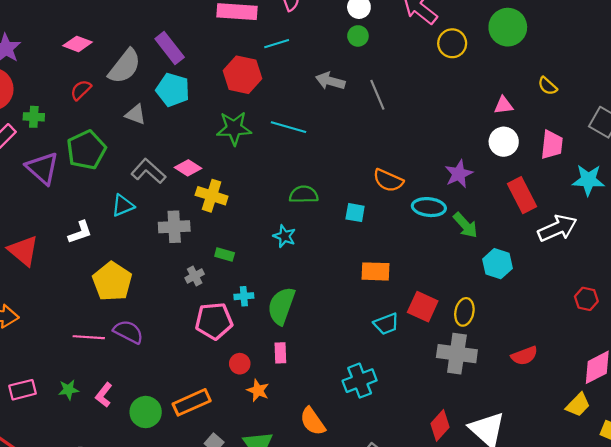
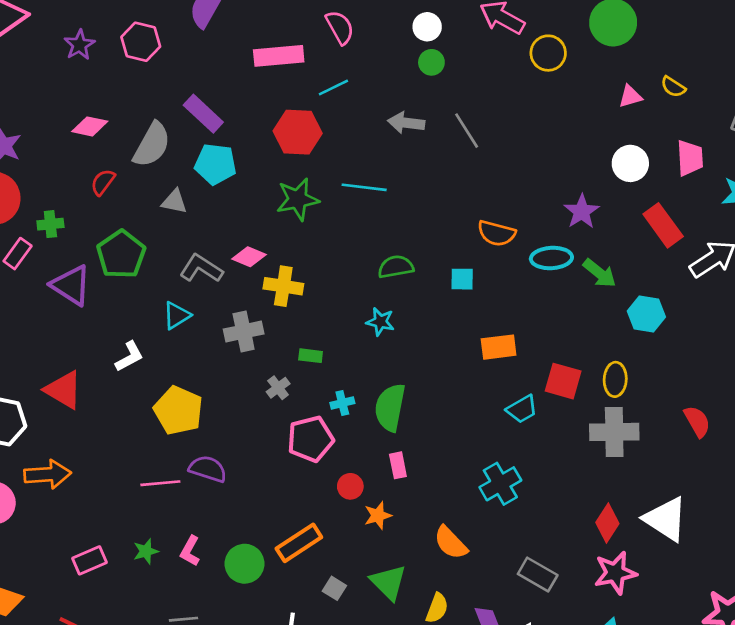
pink triangle: (504, 105) -> (630, 96), moved
red semicircle: (524, 356) -> (697, 421), turned -90
orange star: (258, 390) -> (378, 515), turned -30

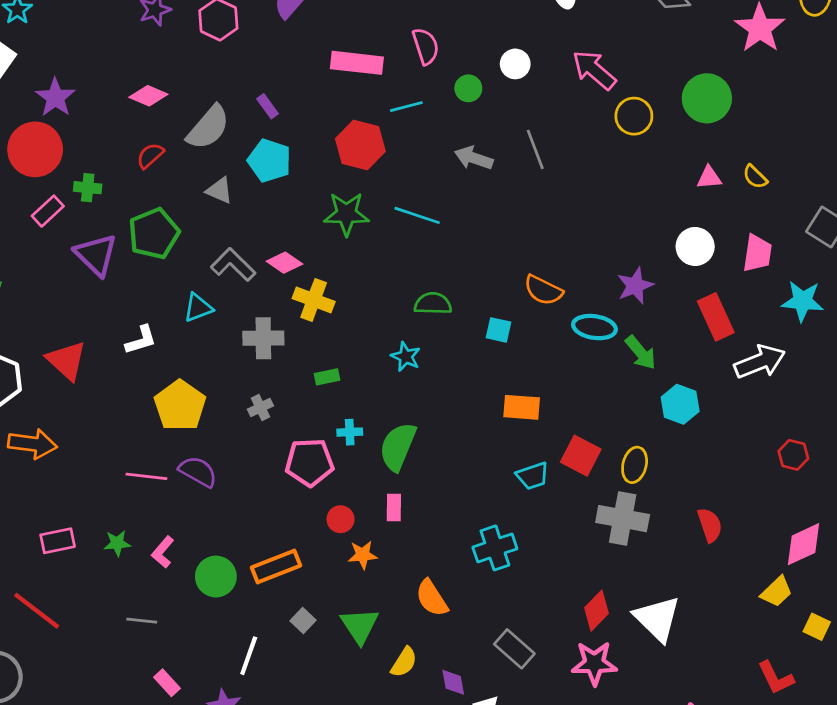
green circle: (431, 62) -> (468, 88), moved
purple rectangle: (203, 114) -> (268, 106), size x0.6
gray line: (467, 131) -> (535, 149), moved
green rectangle: (311, 356) -> (327, 377), turned -30
gray cross: (278, 388) -> (260, 408), moved

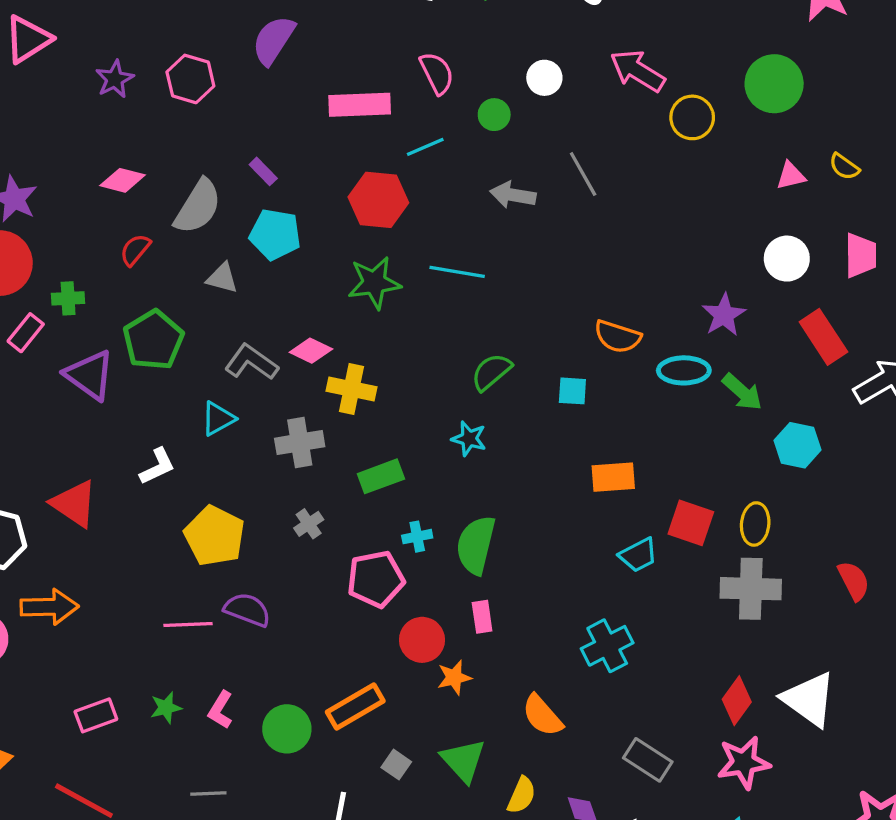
green semicircle: (433, 304) -> (491, 372), turned -33
green rectangle: (327, 377) -> (381, 476), size x1.5
red circle: (341, 519) -> (422, 640), size x1.4

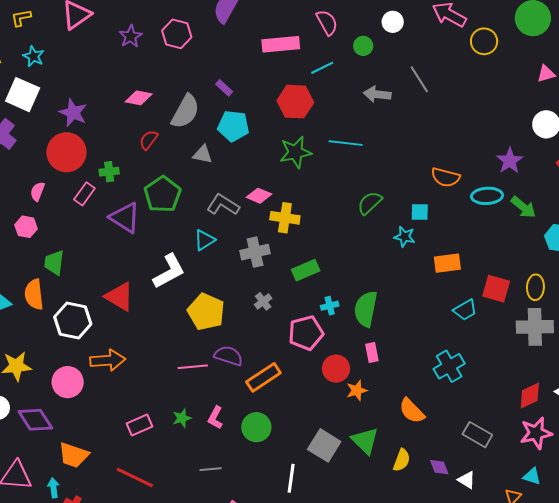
cyan star: (469, 439) -> (405, 237), moved
white L-shape: (157, 466) -> (169, 271), size x1.5
red diamond: (737, 701) -> (530, 396), turned 32
orange rectangle: (355, 707) -> (263, 377), moved
gray square: (396, 765) -> (324, 445), size x1.8

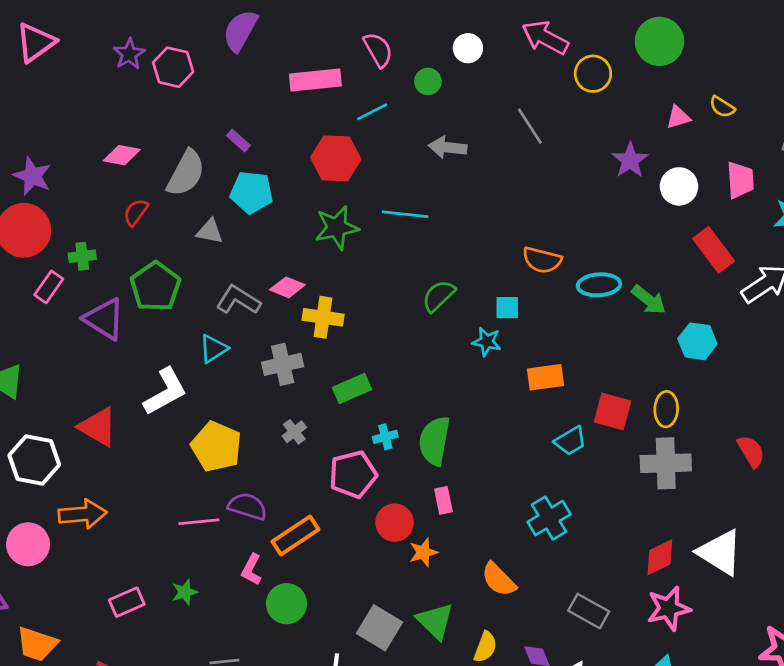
purple star: (131, 36) -> (129, 54), moved
gray line: (419, 79) -> (530, 126), moved
purple star: (510, 161) -> (630, 160), moved
pink L-shape: (215, 418) -> (251, 569), moved

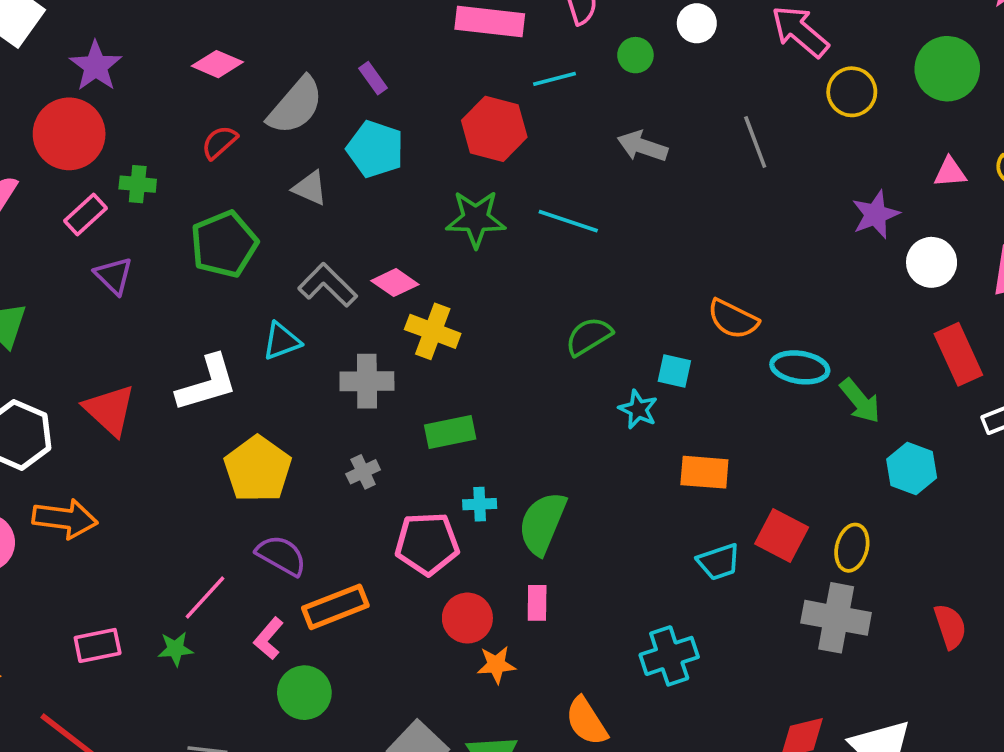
purple triangle: (104, 319) -> (114, 276), moved, size x0.7
pink line: (199, 522) -> (205, 597), moved, turned -54

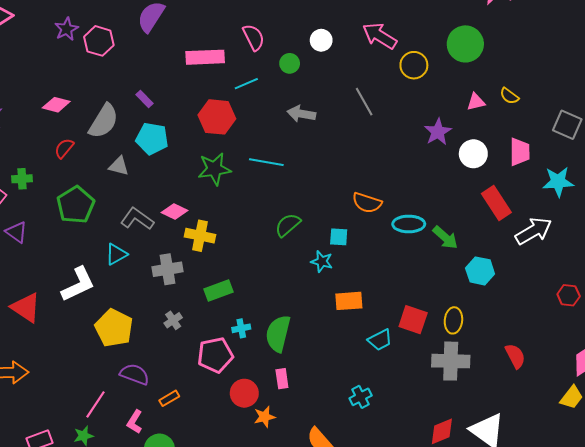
orange rectangle: (704, 472) -> (349, 301), moved
orange rectangle: (335, 607) -> (169, 398), size x0.6
cyan cross: (669, 656) -> (361, 397), size x0.7

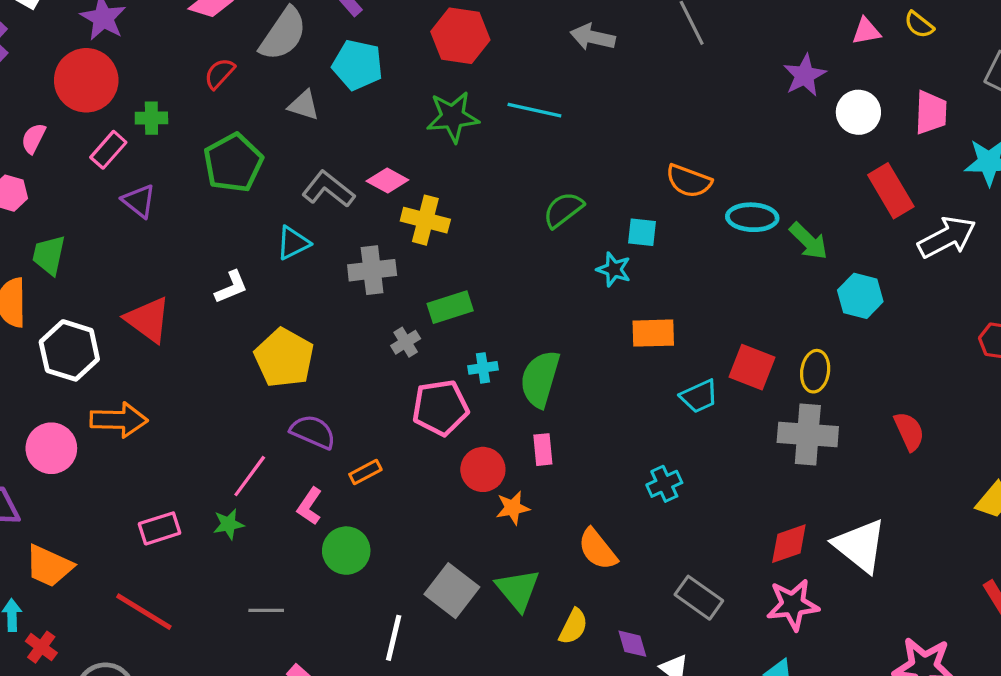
white L-shape: (78, 284) -> (231, 287), size x0.6
gray cross: (173, 320) -> (406, 342), moved

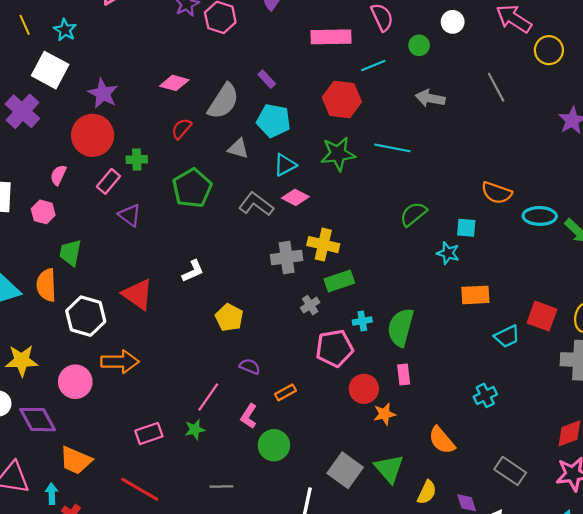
yellow cross: (425, 220) -> (323, 245), moved
cyan triangle: (293, 243) -> (285, 165), moved
yellow pentagon: (284, 358) -> (229, 318), size x0.7
purple semicircle: (313, 432) -> (250, 366), size x0.7

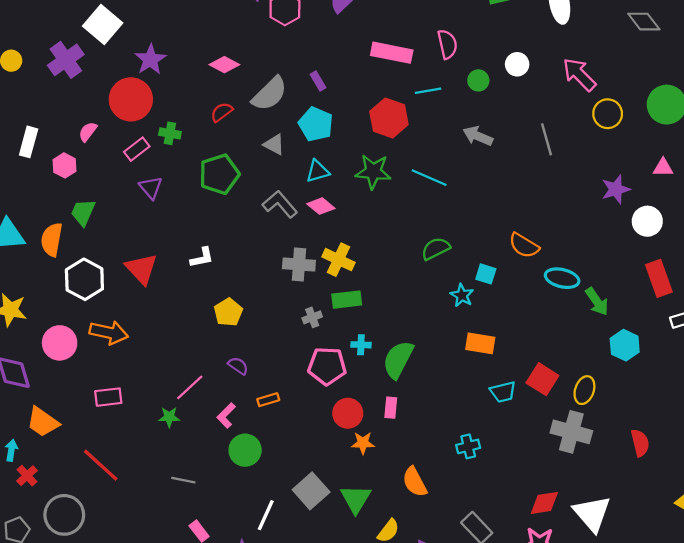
pink rectangle: (149, 434) -> (108, 397), moved

